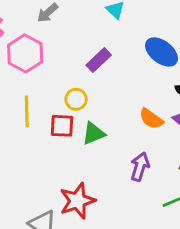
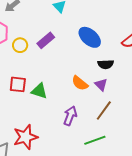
yellow circle: (76, 99) -> (20, 45), moved
green triangle: (93, 133) -> (39, 91), turned 36

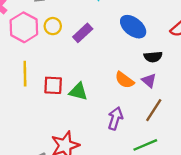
yellow circle: (20, 45) -> (53, 26), moved

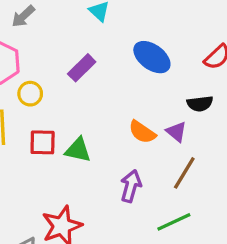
yellow circle: (53, 26) -> (30, 94), moved
black semicircle: (153, 57) -> (200, 104), moved

